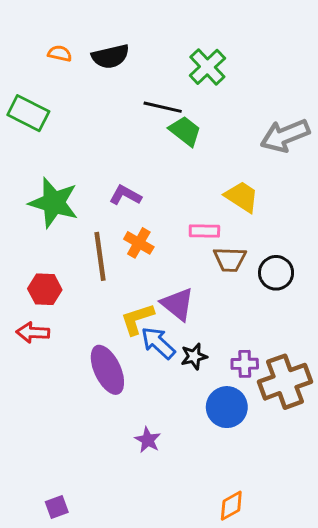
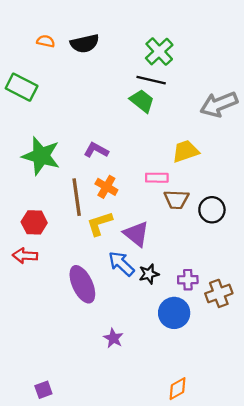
black line: (163, 107) -> (151, 80), moved
yellow trapezoid: (242, 197) -> (186, 151), turned -52
yellow L-shape: (137, 319) -> (100, 224), moved
brown cross: (285, 382) -> (219, 293), size x0.7

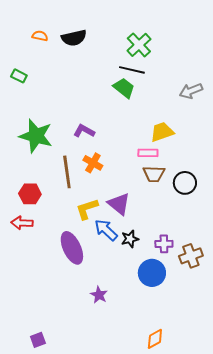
green rectangle: (22, 87) -> (19, 76), size x0.6
gray arrow: (219, 104) -> (191, 91), size x0.7
pink rectangle: (157, 178) -> (148, 153), moved
yellow L-shape: (100, 224) -> (87, 209), moved

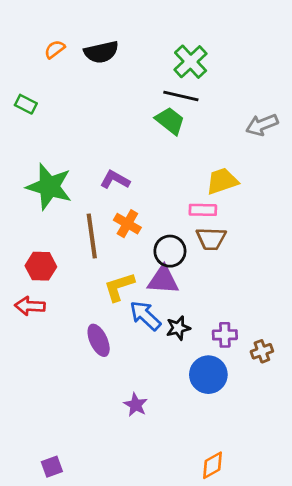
orange semicircle: (40, 36) -> (55, 49), turned -49
black circle: (185, 183) -> (170, 251), moved
purple triangle: (119, 204) -> (163, 280), turned -35
purple ellipse: (72, 248) -> (99, 340), size x0.7
brown cross: (191, 256) -> (262, 351), size x0.7

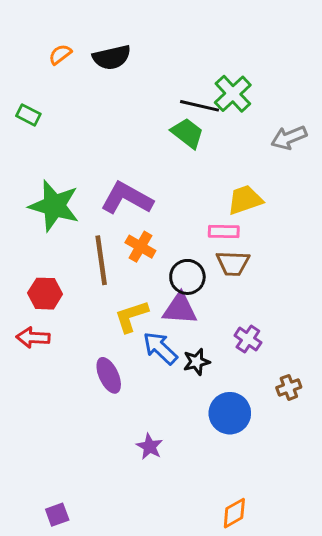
green cross: (191, 62) -> (233, 94), moved
purple L-shape: (115, 180) -> (127, 198), size x1.6
purple cross: (225, 335) -> (248, 339), moved, turned 35

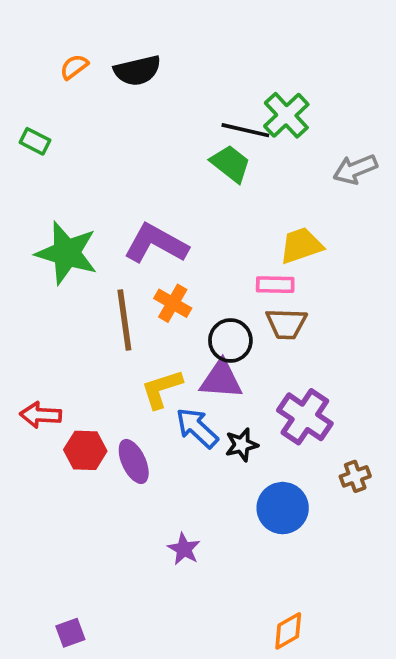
red hexagon: (45, 294) -> (85, 450), moved
purple cross: (248, 339) -> (305, 417), size x1.6

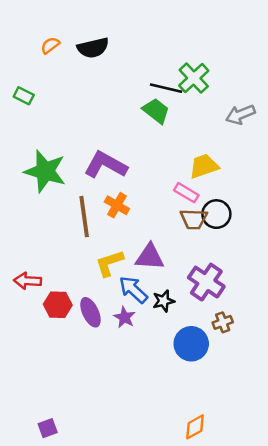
pink rectangle: (275, 285) -> (186, 193), turned 30
black circle: (230, 340) -> (216, 214), moved
brown cross: (355, 476) -> (223, 322), moved
purple star: (184, 549) -> (124, 317), moved

